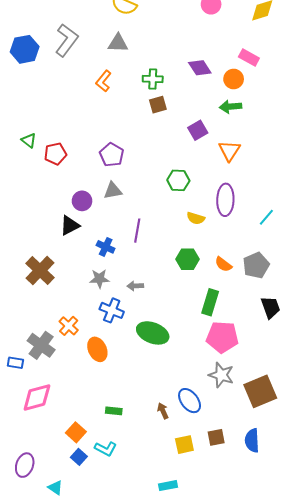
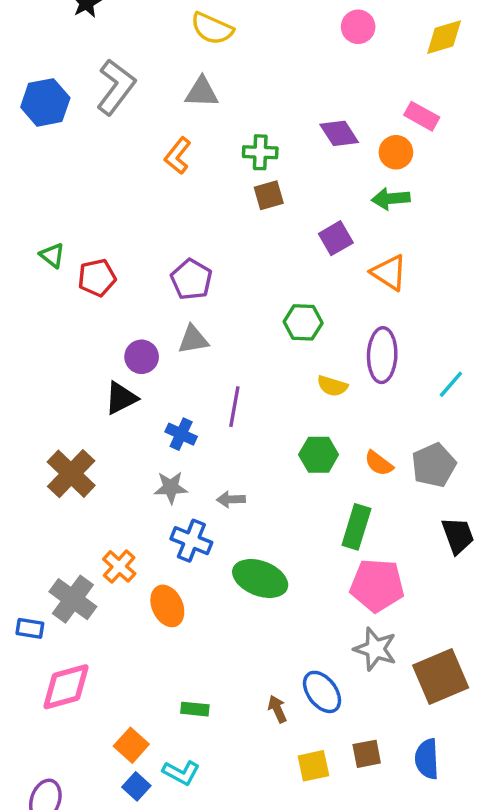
orange triangle: (229, 151) -> (389, 273), turned -30

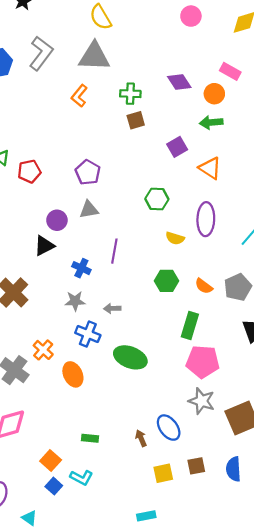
yellow semicircle: (212, 29) -> (101, 17), turned 35
gray triangle: (202, 92) -> (94, 56), size x1.5

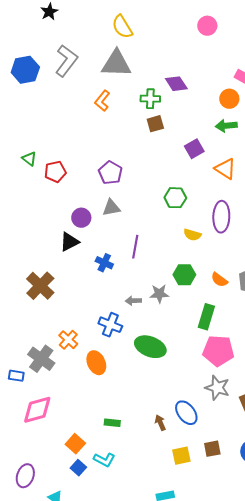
purple diamond: (179, 82) -> (176, 84), moved
gray star: (75, 301) -> (159, 294), moved

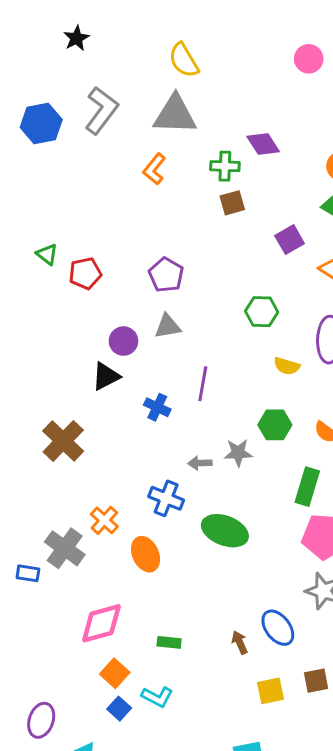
pink diamond: (37, 410) -> (101, 623), moved

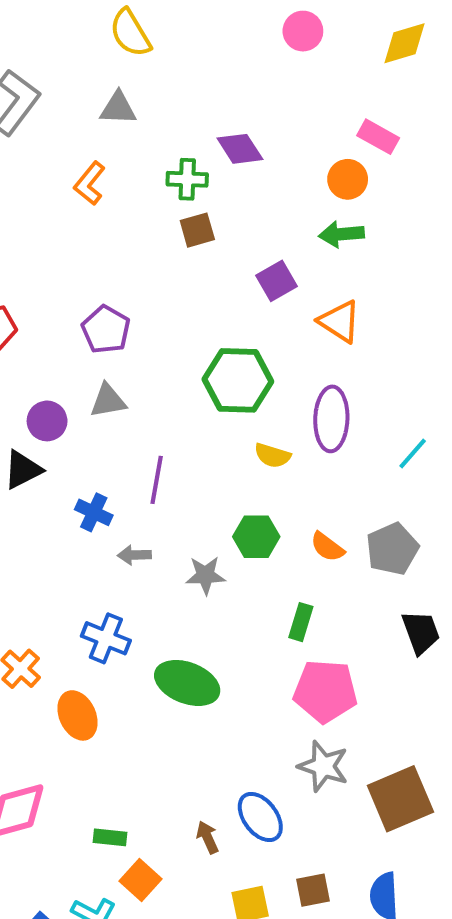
gray triangle: (175, 115) -> (118, 108), size x0.6
green hexagon: (262, 312) -> (238, 380), size x1.5
gray arrow: (200, 463) -> (134, 555), moved
green rectangle: (307, 487) -> (301, 622), size x0.7
orange square: (115, 673) -> (140, 880), moved

